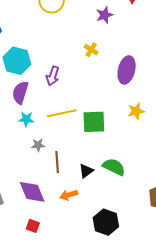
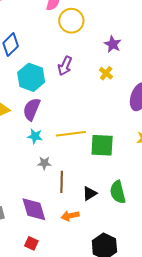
purple star: (104, 15) -> (113, 44), moved, turned -30
purple arrow: (53, 76) -> (65, 66), moved
green semicircle: (114, 167) -> (118, 192), turned -135

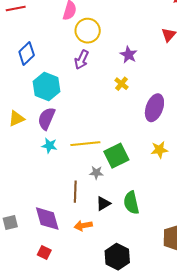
purple arrow: (65, 66) -> (82, 60), moved
green square: (102, 145) -> (116, 156), turned -30
gray star: (44, 163) -> (96, 173), moved

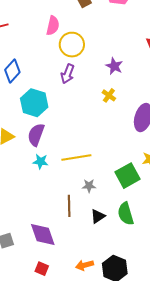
green square: (116, 156) -> (128, 176), moved
orange arrow: (83, 226) -> (85, 265), moved

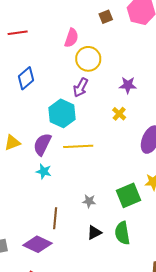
purple star: (114, 66) -> (128, 85), turned -30
cyan hexagon: (34, 103) -> (62, 113), moved
yellow line: (76, 157) -> (78, 146), moved
brown line: (69, 206) -> (55, 218), moved
purple diamond: (43, 235) -> (37, 244), turned -52

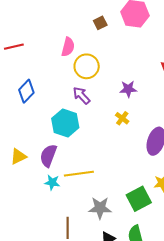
purple arrow: (81, 87) -> (81, 95), turned 114
yellow line: (78, 146) -> (79, 174), moved
gray star: (89, 201) -> (100, 208), size x1.6

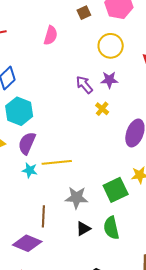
yellow circle: (87, 66) -> (111, 46), moved
purple arrow: (81, 95) -> (84, 85), moved
cyan hexagon: (65, 123) -> (19, 111), moved

